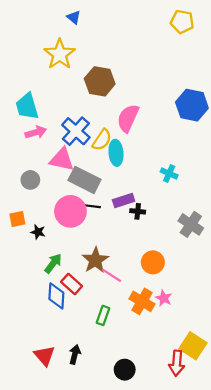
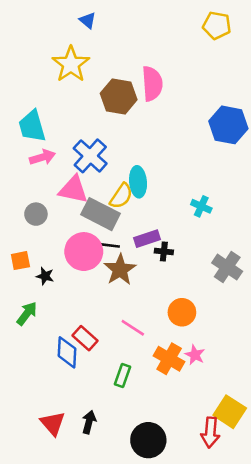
pink semicircle: (128, 118) -> (152, 84), moved, turned 152
yellow semicircle: (102, 140) -> (121, 196), moved
brown star: (95, 260) -> (120, 270), moved
green arrow: (53, 263) -> (27, 314), moved
black circle: (125, 370) -> (148, 440), size x1.4

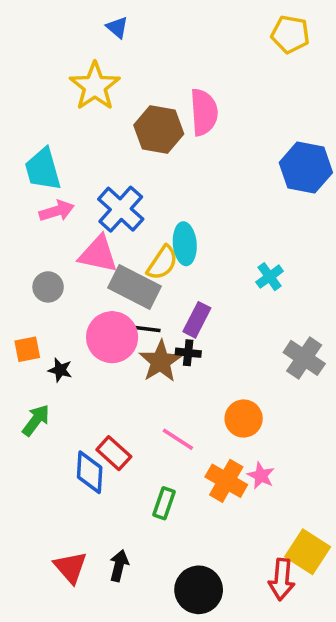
cyan cross: (201, 206) -> (270, 277), turned 30
purple rectangle: (147, 239) -> (197, 320), turned -45
black cross: (164, 252) -> (188, 353), moved

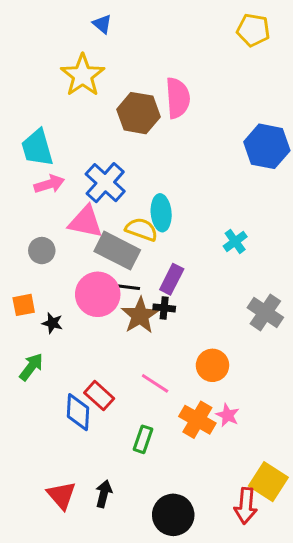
yellow semicircle: (162, 263) -> (141, 229), turned -104

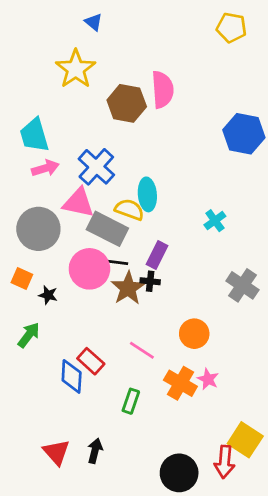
gray circle: (42, 251) -> (38, 229), size x1.8
orange square: (24, 305) -> (22, 278), turned 35
black circle: (173, 515) -> (179, 473), moved

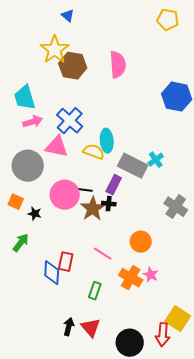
brown hexagon: (127, 103) -> (73, 66), moved
gray rectangle: (107, 229) -> (133, 166), moved
red rectangle: (91, 361) -> (66, 262), turned 60
red triangle: (56, 452) -> (91, 328), moved

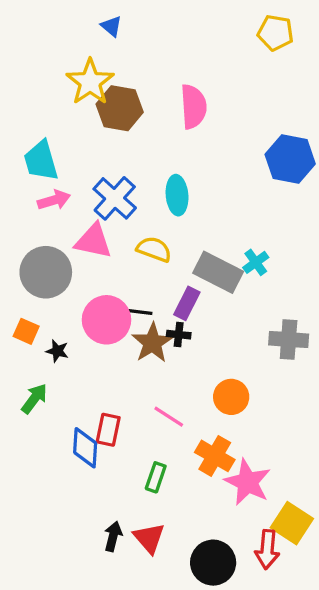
cyan ellipse: (107, 141) -> (177, 195), moved
gray cross: (176, 207) -> (289, 339), turned -30
pink star: (151, 275) -> (248, 482), moved, size x1.8

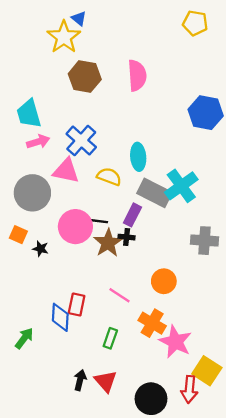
yellow star: (90, 82) -> (64, 37), moved
cyan ellipse: (177, 195) -> (138, 157), moved
cyan cross: (256, 262) -> (181, 186), size x1.8
green arrow: (34, 399) -> (24, 338), moved

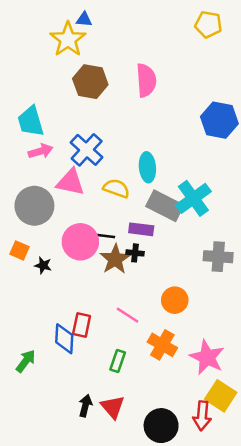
blue triangle: (79, 18) -> (84, 19), turned -35
purple rectangle: (132, 215) -> (141, 229), turned 70
pink star: (175, 342) -> (207, 357), moved

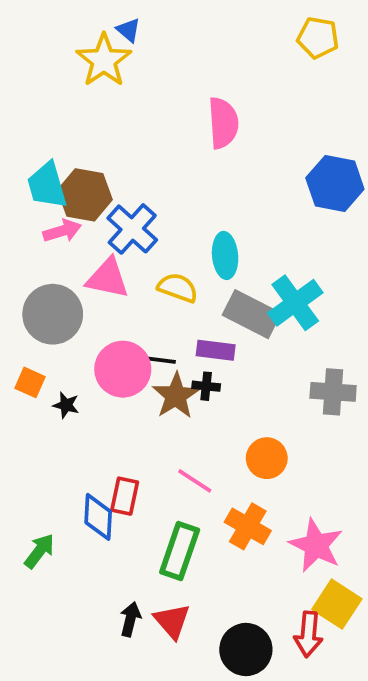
blue triangle: (84, 19) -> (128, 30), turned 35
brown hexagon: (90, 82) -> (85, 195), moved
green rectangle: (118, 361) -> (180, 551), size x1.6

